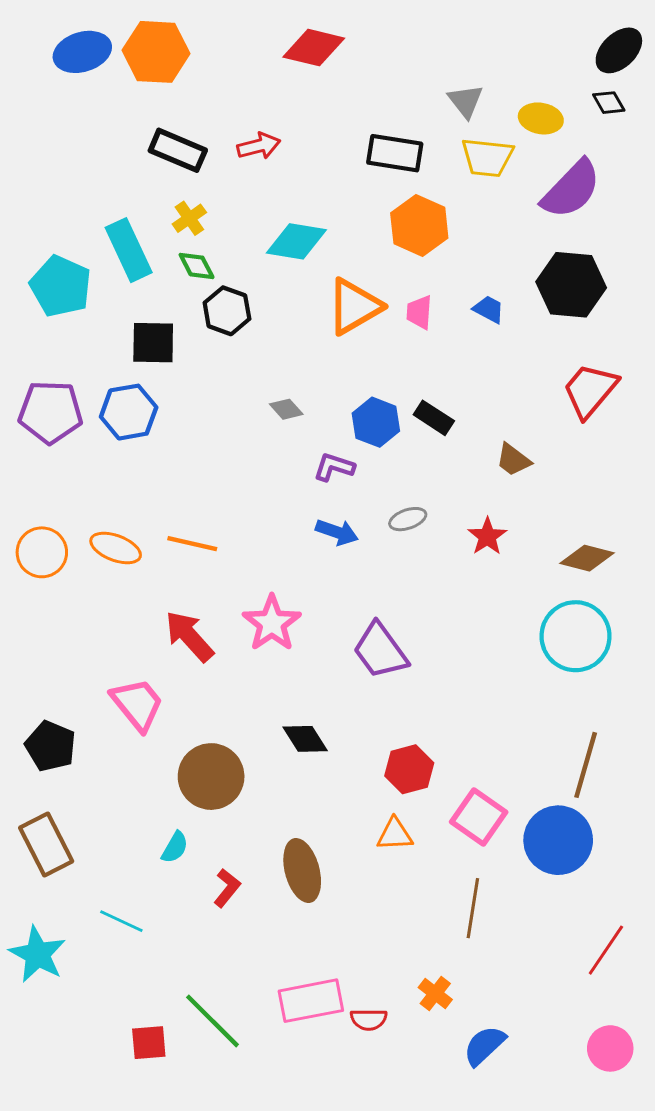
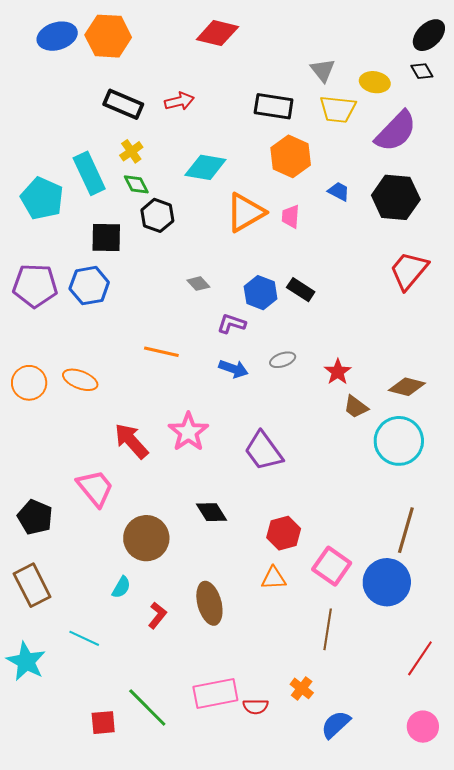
blue trapezoid: (489, 309) -> (339, 191), moved
brown trapezoid: (513, 460) -> (356, 407), moved
orange line: (192, 544) -> (161, 352), moved

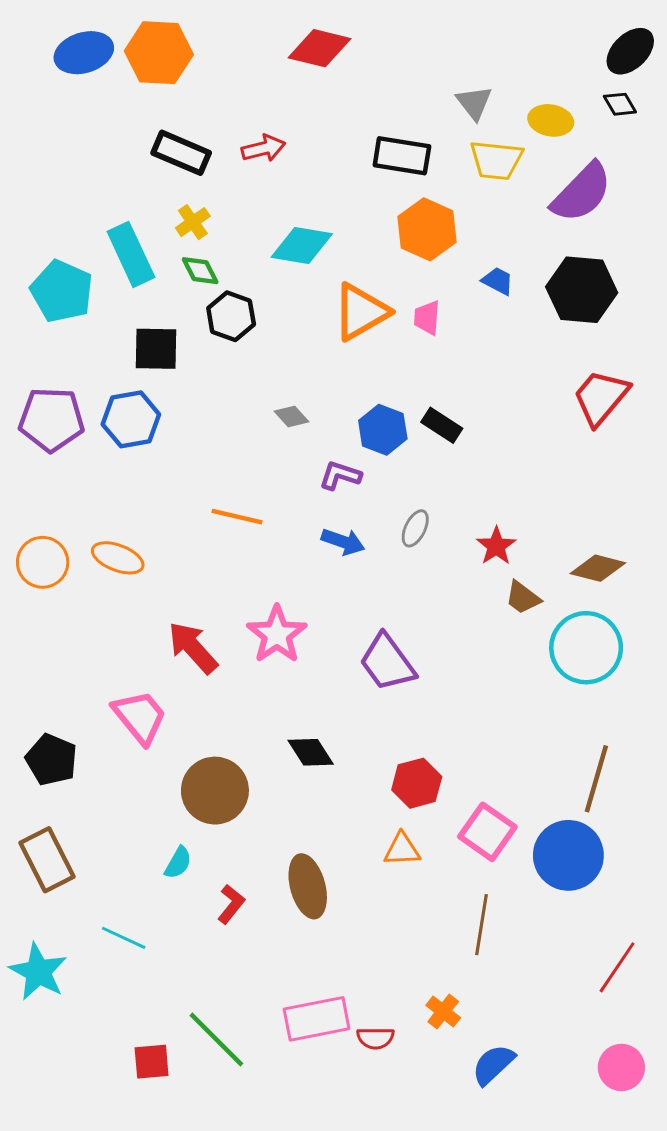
gray ellipse: (283, 360) -> (415, 528), turned -45

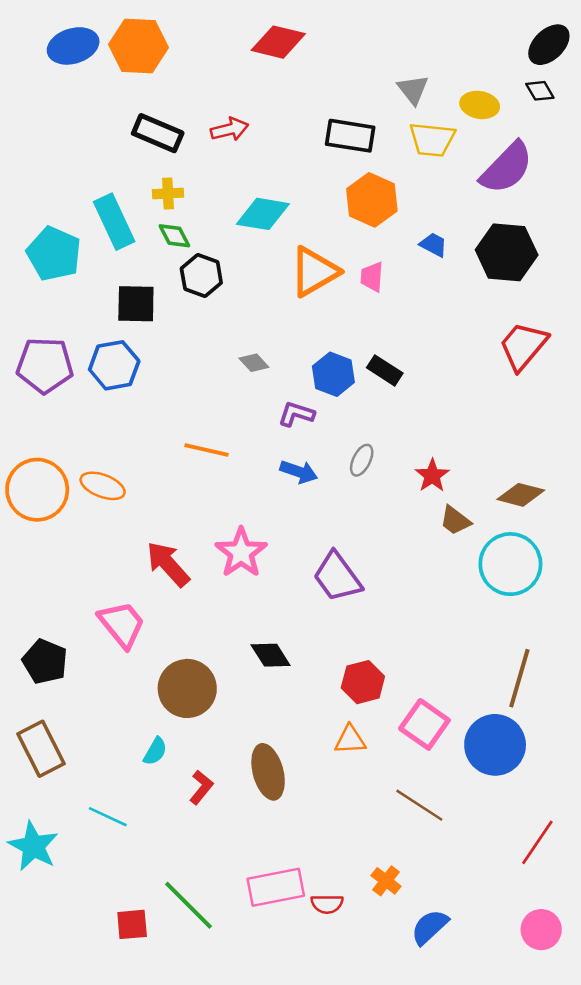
yellow cross: (193, 222) -> (168, 193), turned 32
orange circle: (43, 562) -> (37, 490), size x1.4
brown line: (481, 925) -> (419, 805), turned -66

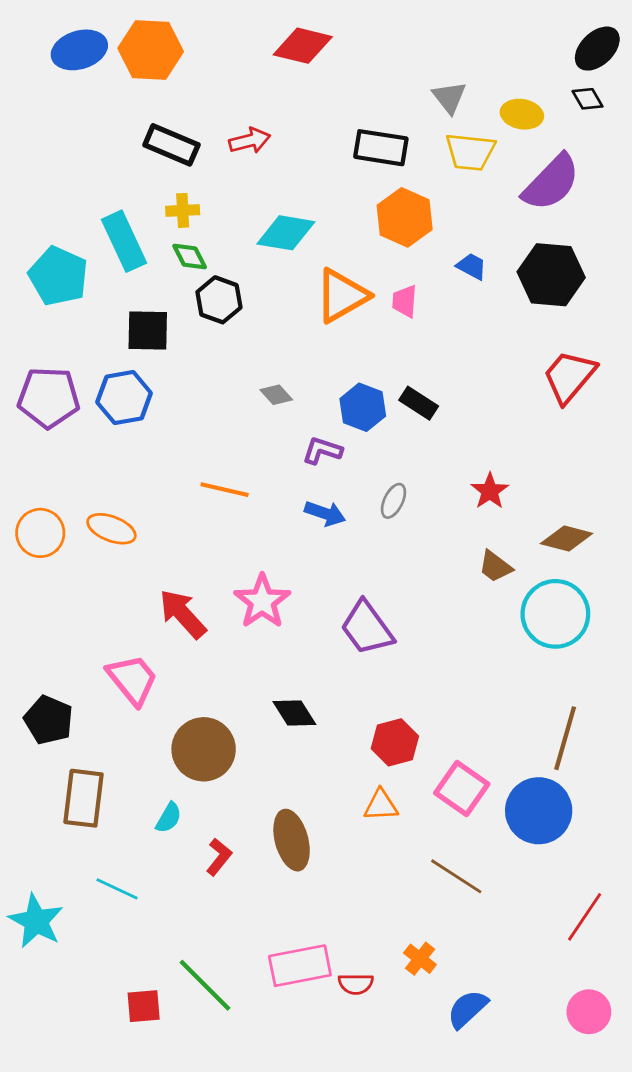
red star: (432, 476) -> (490, 491), moved
orange circle: (37, 490) -> (40, 533), size x0.7
brown rectangle: (41, 749) -> (84, 798), moved, turned 34

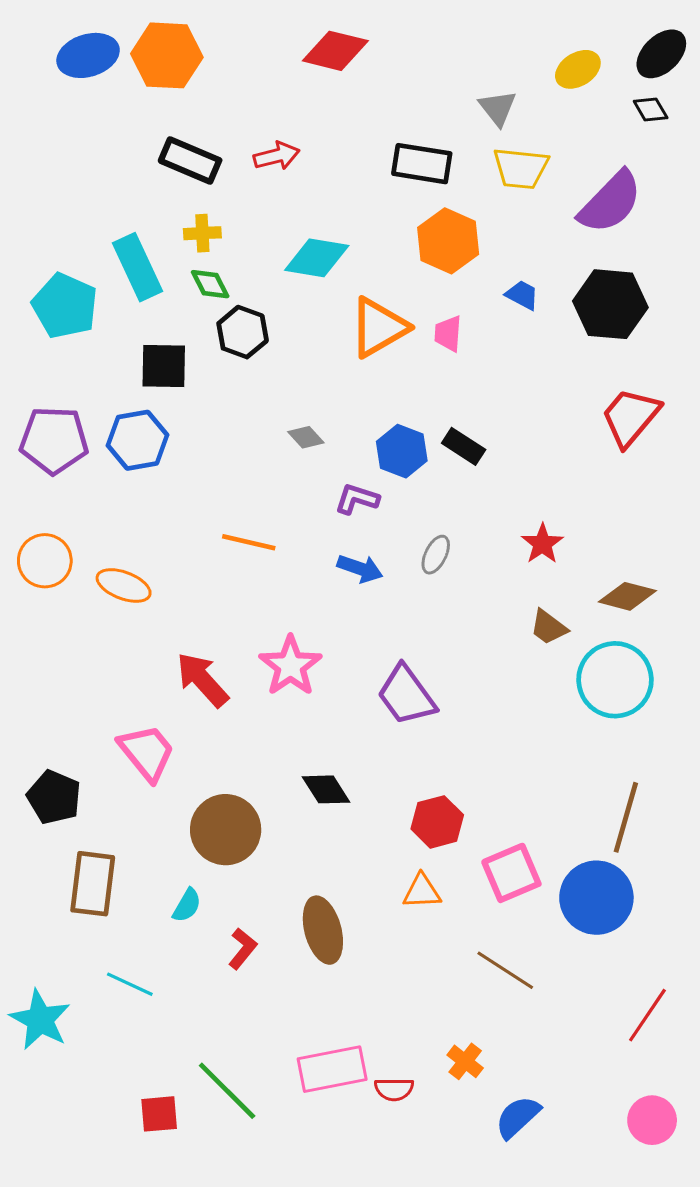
yellow ellipse: (522, 114) -> (578, 69), moved, turned -42
orange circle: (40, 533) -> (45, 561), moved
pink square: (462, 788) -> (511, 873), turned 32

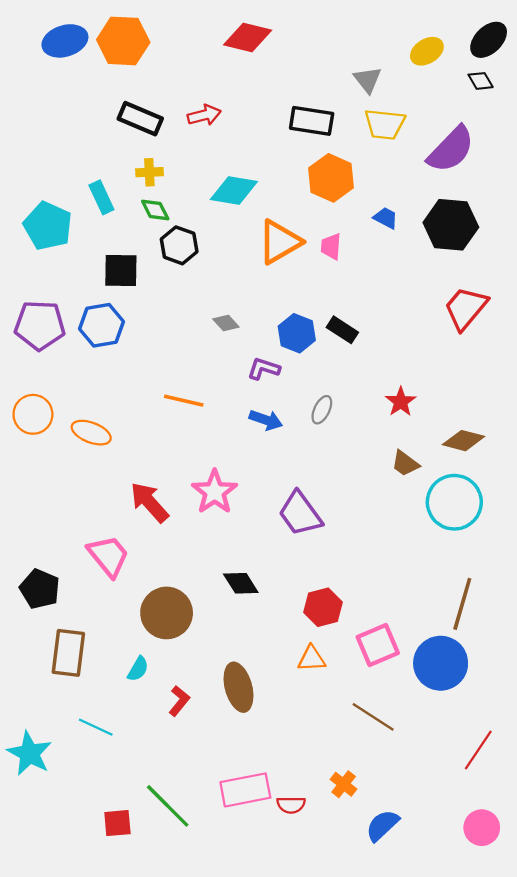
cyan rectangle: (137, 267) -> (101, 197), size x0.7

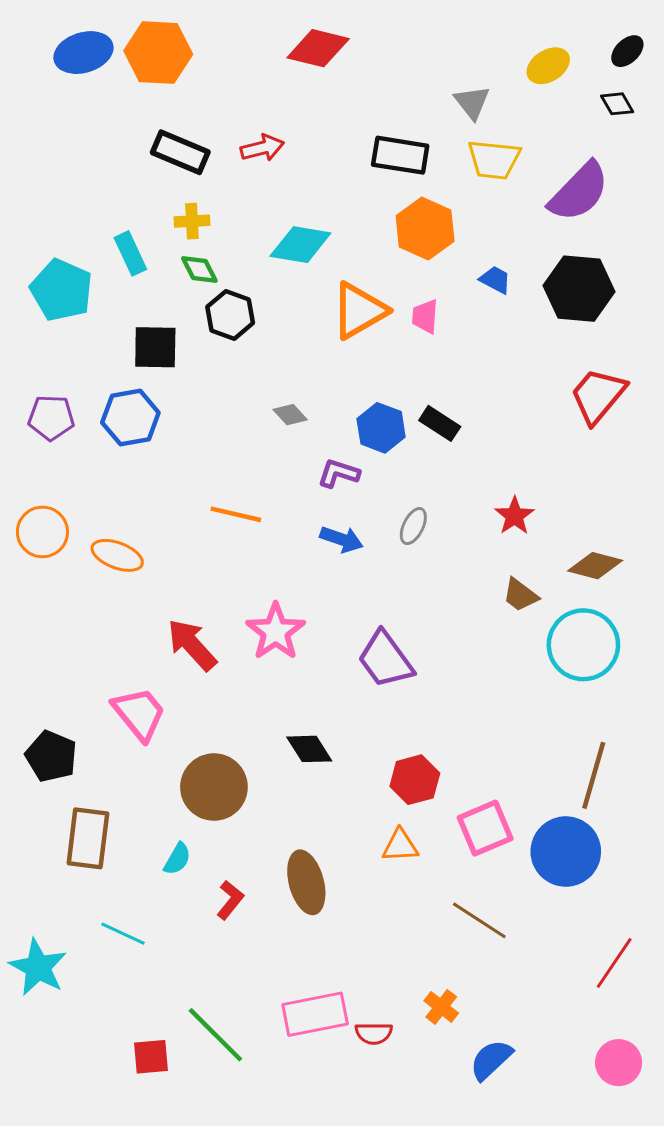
black ellipse: (489, 40) -> (627, 51), size x0.7
purple pentagon: (40, 325) -> (51, 418), size x0.7

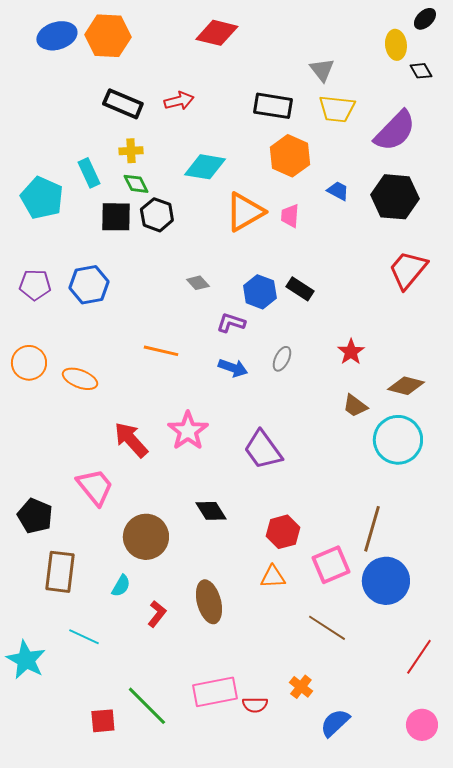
black ellipse: (627, 51) -> (425, 19), moved
yellow ellipse: (548, 66) -> (396, 45), moved, turned -64
black square: (155, 347) -> (116, 217), moved
brown line: (594, 775) -> (372, 529), moved

